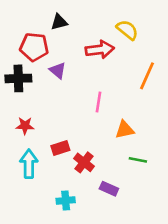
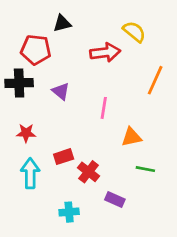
purple triangle: (58, 71) -> (61, 91), moved

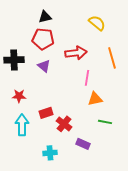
red pentagon: (36, 50) -> (43, 39), moved
red arrow: (105, 52) -> (76, 53), moved
orange line: (155, 80) -> (112, 58), turned -40
pink line: (104, 108) -> (87, 78), moved

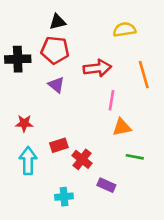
yellow semicircle: (97, 23) -> (124, 30), turned -48
black cross: (14, 60) -> (18, 59), moved

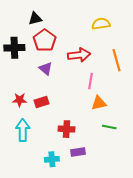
black triangle: (58, 22) -> (35, 19), moved
red pentagon: (55, 50) -> (45, 40), turned 30
red rectangle: (59, 145) -> (41, 102), moved
red cross: (82, 159) -> (66, 129), turned -35
purple rectangle: (106, 185) -> (78, 152), moved, turned -32

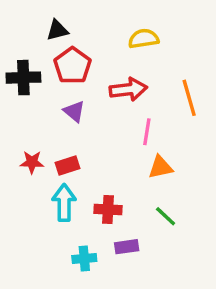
yellow semicircle: (101, 24) -> (144, 39), moved
green line: (109, 127) -> (166, 216), moved, turned 32
cyan arrow: (23, 130) -> (64, 203), moved

